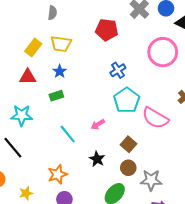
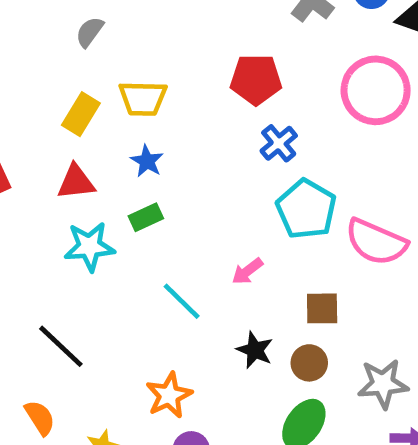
gray semicircle: (52, 13) -> (90, 32), moved, turned -144
red pentagon: (107, 30) -> (256, 79), moved
cyan star: (22, 115) -> (89, 246), moved
brown square: (128, 144) -> (322, 308), turned -35
brown circle: (128, 168) -> (309, 363), moved

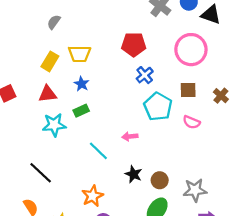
pink semicircle: (376, 242) -> (191, 122), size x0.6
pink arrow: (247, 271) -> (130, 136), turned 32
brown square: (322, 308) -> (188, 90), moved

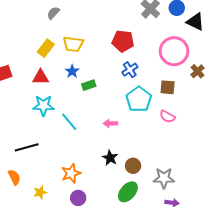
brown cross: (221, 96) -> (197, 71), moved
green rectangle: (81, 111) -> (89, 85), moved
cyan line: (98, 151) -> (69, 122), moved
black line: (41, 173) -> (27, 147), turned -65

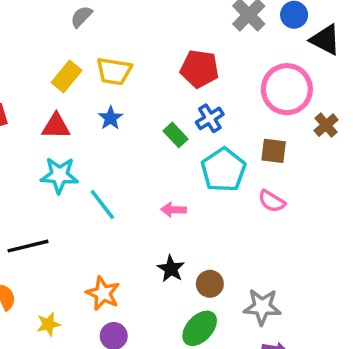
green rectangle: (89, 85) -> (176, 135), moved, turned 64
orange star: (71, 173) -> (103, 293), turned -30

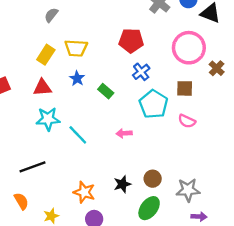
green rectangle: (176, 135) -> (106, 91), moved
black star: (171, 269) -> (122, 184), moved, turned 30

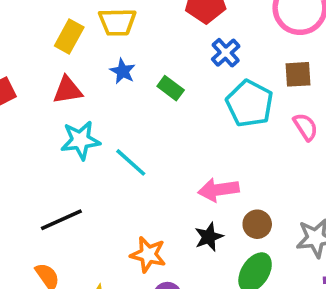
pink semicircle: (187, 121) -> (306, 127), turned -144
pink arrow: (124, 133) -> (218, 190), moved, size x1.5

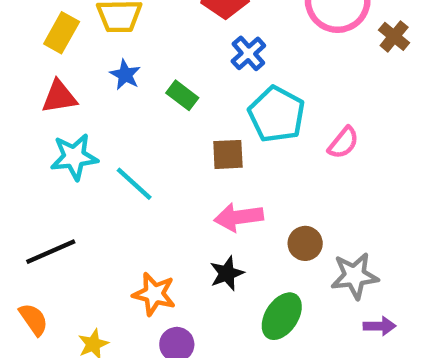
brown square: (298, 74) -> (228, 154), moved
pink semicircle: (306, 127) -> (343, 143), turned 72
brown circle: (257, 224) -> (305, 243), moved

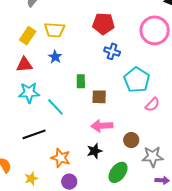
blue cross: (248, 53) -> (112, 51), turned -35
green rectangle: (182, 95) -> (81, 81), moved, turned 48
cyan pentagon: (277, 114) -> (137, 80), moved
pink semicircle: (343, 143) -> (152, 105), moved
black line: (51, 252) -> (34, 134), moved

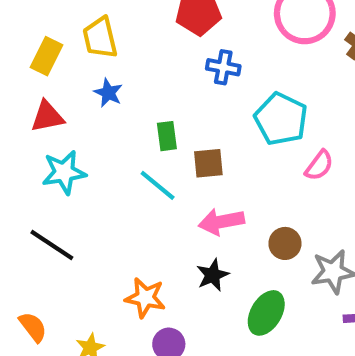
yellow trapezoid: (55, 30) -> (100, 38), turned 80
cyan line: (55, 107) -> (158, 185), moved
black line: (34, 134) -> (52, 245), moved, turned 60

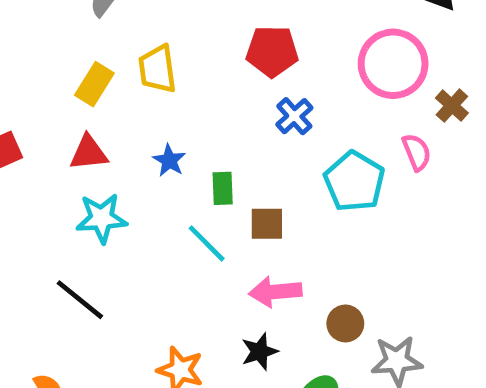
blue cross: (223, 67) -> (294, 116), turned 32
blue star: (108, 93) -> (169, 160), moved
pink semicircle: (319, 165) -> (417, 152), moved, turned -64

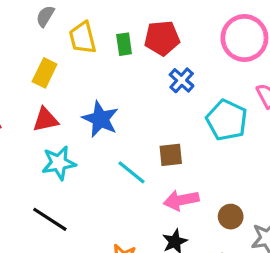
yellow trapezoid: (157, 69) -> (83, 38), moved
blue star: (169, 160) -> (100, 119), size x1.6
green rectangle: (223, 188) -> (124, 44), moved

